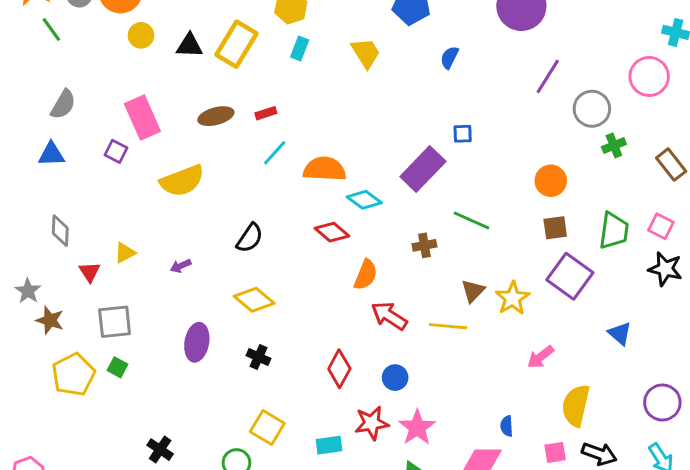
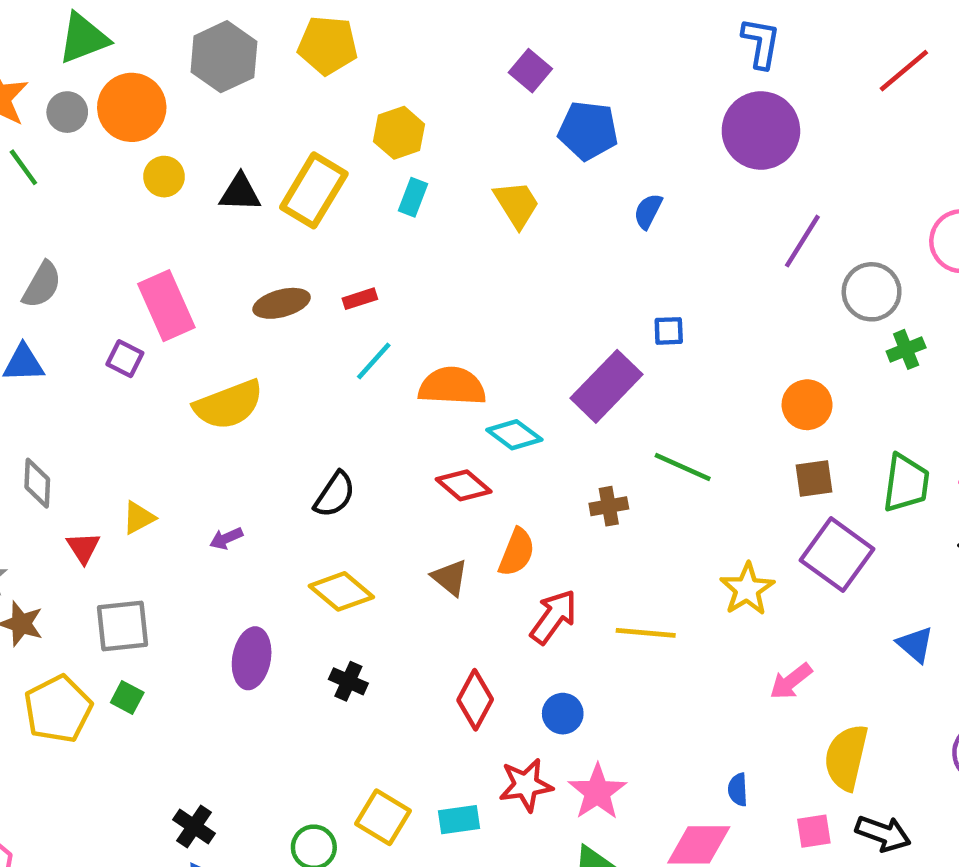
brown triangle: (473, 291) -> (450, 578), moved, turned -35
red arrow: (389, 316) -> (554, 617), turned 93
yellow square: (267, 427) -> (383, 817), moved

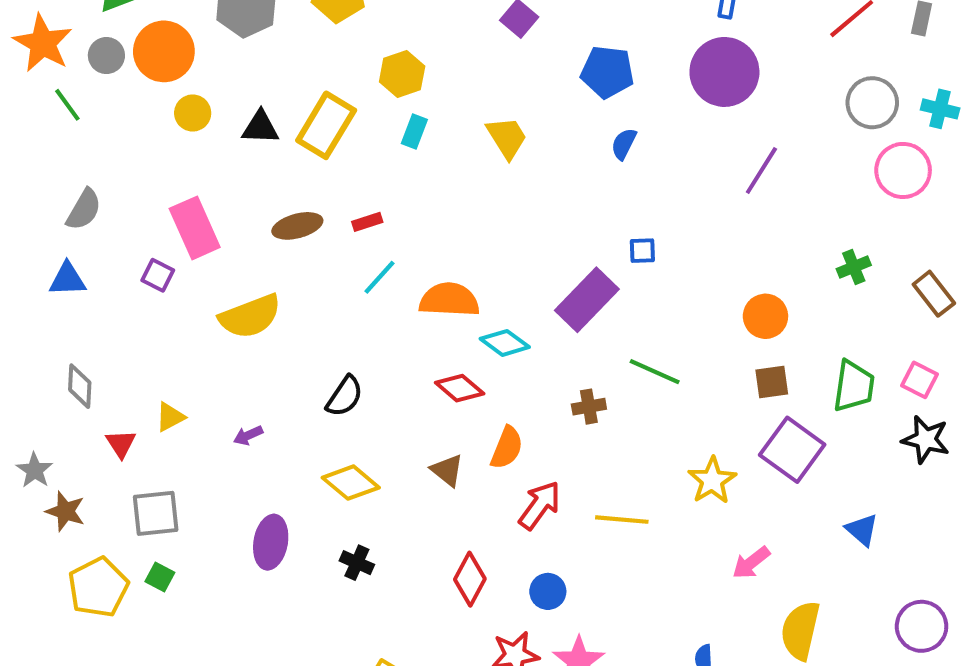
blue pentagon: (588, 130) -> (607, 72), moved
gray circle: (872, 292) -> (872, 103), moved

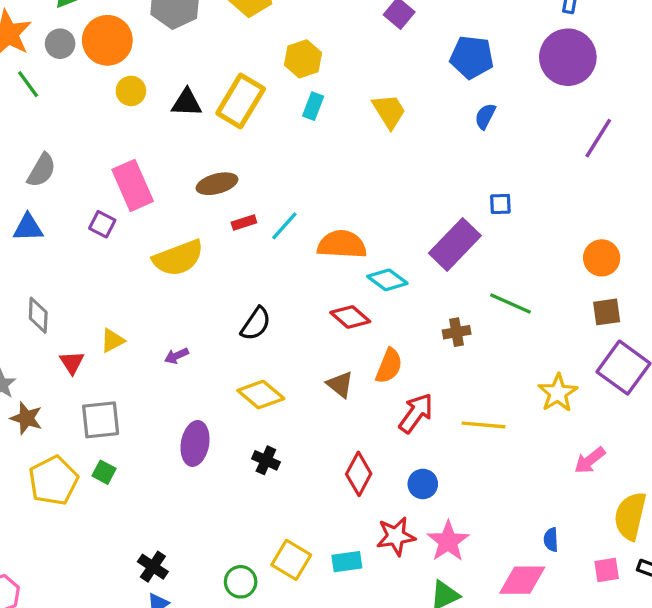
red rectangle: (367, 222) -> (244, 223), moved

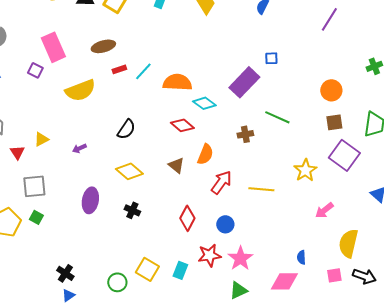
cyan rectangle: (347, 562) -> (180, 270), turned -60

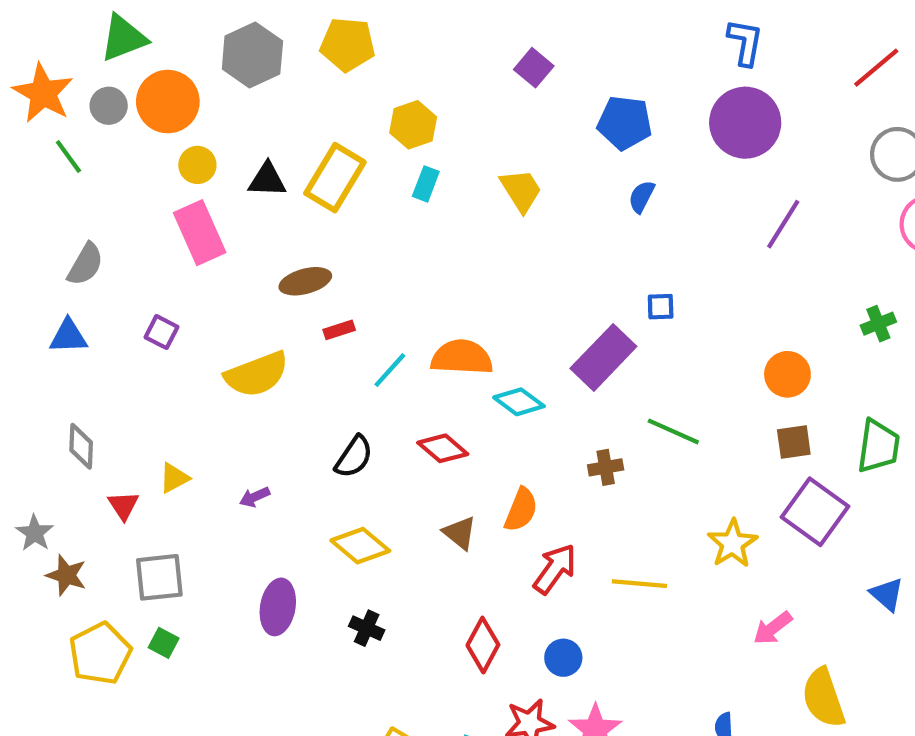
pink rectangle: (53, 47) -> (200, 233), moved
cyan line: (143, 71) -> (390, 370), moved
red diamond: (182, 125) -> (443, 448), moved
yellow semicircle: (348, 243) -> (823, 698), turned -32

